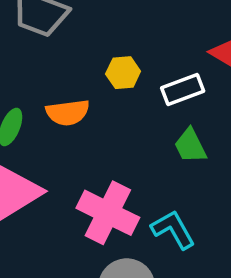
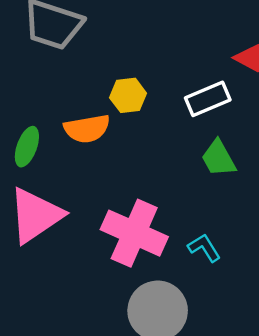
yellow hexagon: (123, 73) -> (128, 95), moved
cyan L-shape: (173, 229) -> (204, 248), size x0.7

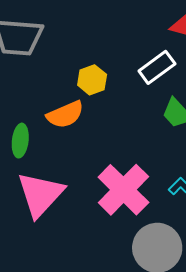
pink cross: (134, 233) -> (123, 190), turned 34

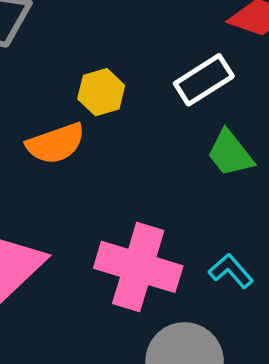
pink cross: (123, 190) -> (138, 267), turned -32

